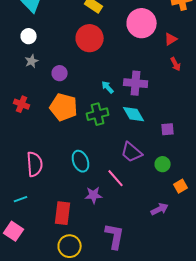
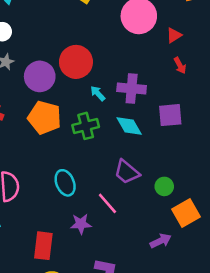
red circle: (90, 38) -> (76, 62), moved
purple circle: (60, 73) -> (40, 76), size x1.6
purple square: (168, 129) -> (170, 115), moved, size x1.5
orange square: (181, 186) -> (186, 213), size x1.6

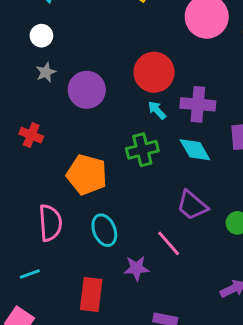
red circle: (76, 62) -> (154, 72), moved
orange pentagon: (45, 118) -> (87, 175), moved
cyan ellipse: (65, 183) -> (104, 230), moved

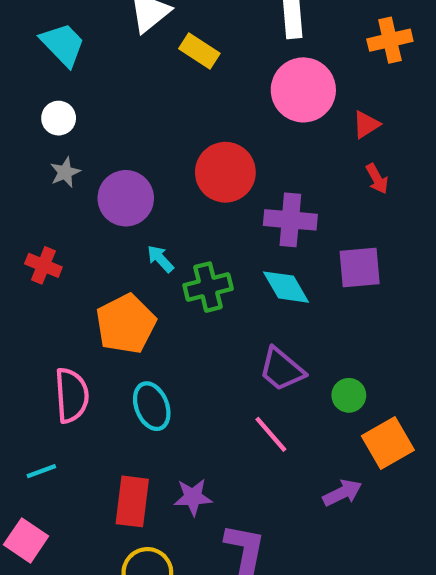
cyan arrow: (157, 110) -> (160, 259), moved
orange pentagon: (87, 175) -> (126, 324), turned 30
pink line: (169, 243) -> (271, 434), moved
purple star: (136, 268) -> (193, 497), moved

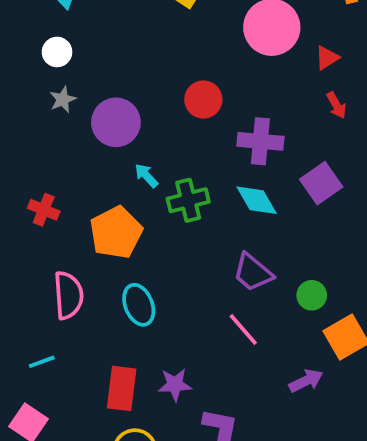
red circle: (225, 172) -> (203, 100), size x0.7
red cross: (43, 265) -> (44, 210), moved
purple square: (360, 268) -> (321, 183), turned -30

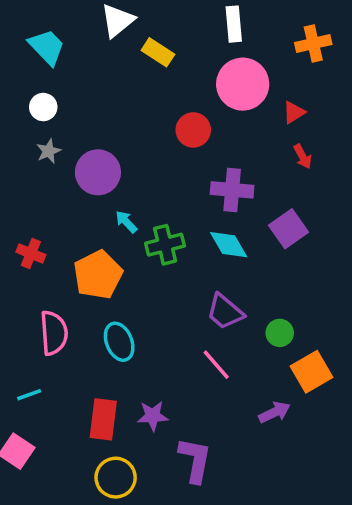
red circle: (203, 100) -> (193, 130), moved

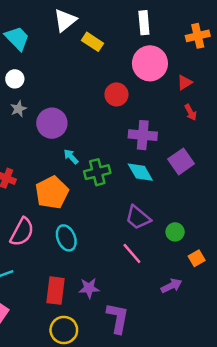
pink semicircle: (54, 333) -> (22, 232), turned 32
orange square: (311, 372) -> (197, 258), size x0.6

